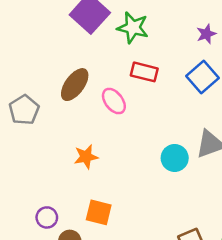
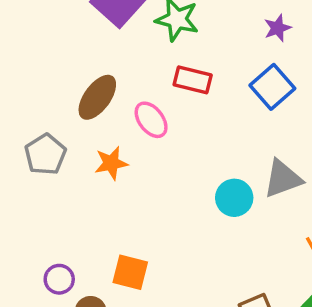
gray pentagon: (24, 110) -> (45, 154), moved
orange star: (86, 157) -> (111, 163), moved

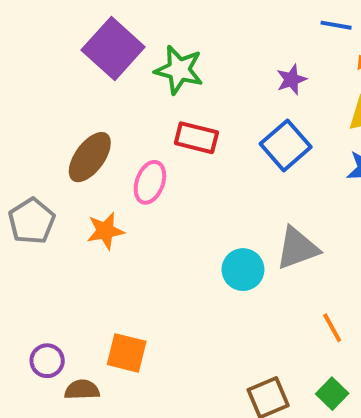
pink ellipse: (151, 120) -> (150, 182), turned 57

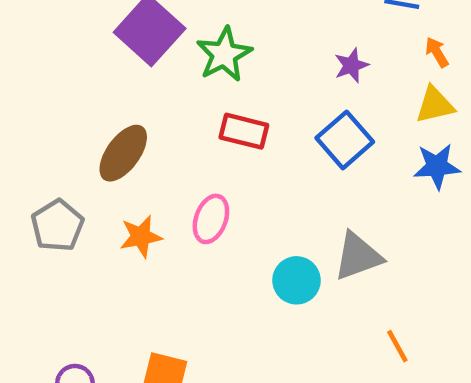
green star: (179, 70) -> (224, 54), turned 30
pink ellipse: (150, 182) -> (211, 219), moved

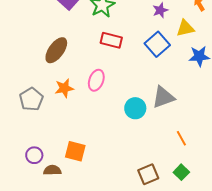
yellow triangle: (435, 105) -> (185, 28), moved
gray pentagon: (57, 226) -> (31, 99), moved

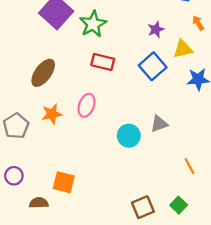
gray triangle: (163, 97) -> (159, 124), size x0.7
orange line: (181, 138) -> (189, 166), moved
purple circle: (34, 155) -> (14, 176), moved

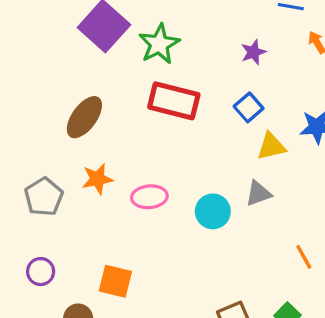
yellow triangle: (183, 49) -> (271, 146), moved
red rectangle: (103, 62) -> (174, 101), size x1.4
blue square: (153, 66) -> (249, 107), size x0.7
pink ellipse: (86, 105) -> (149, 197), moved, turned 65

